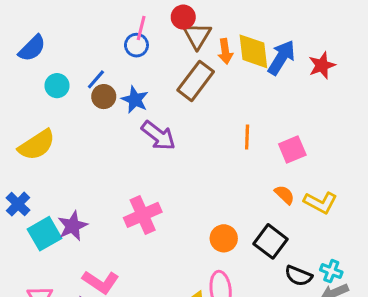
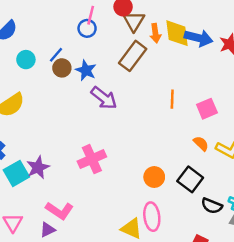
blue arrow: (281, 58) -> (199, 38), turned 72

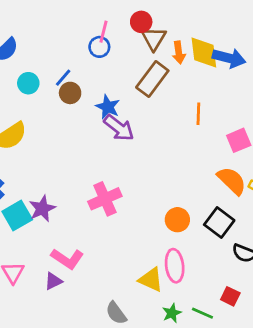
blue star: (86, 70) -> (108, 107), moved
orange line: (172, 99) -> (198, 114), moved
orange semicircle: (201, 143) -> (232, 181), size x1.6

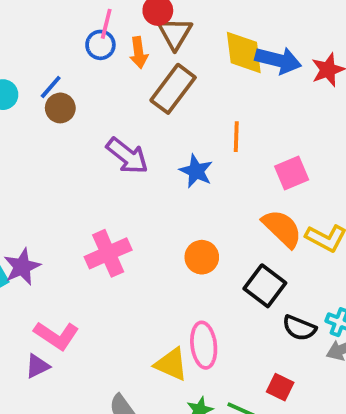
orange arrow: (179, 53) -> (139, 53), moved
blue star: (108, 107) -> (196, 171), moved
orange circle: (177, 220) -> (202, 257), moved

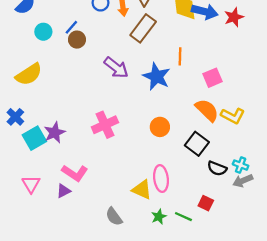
blue star: (196, 171) -> (157, 77), size x1.4

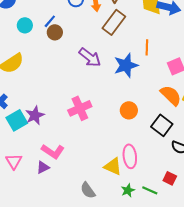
blue star: (157, 77) -> (126, 65), turned 30

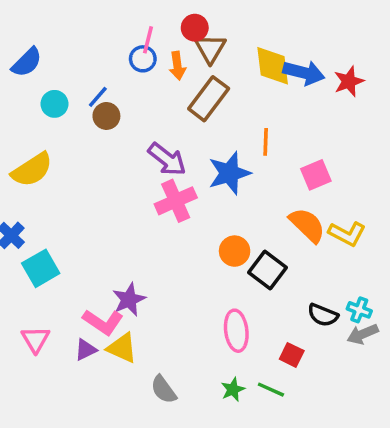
pink cross: (80, 108) -> (176, 201), moved
purple star: (35, 115) -> (129, 300), moved
black square: (162, 125) -> (267, 270), moved
yellow triangle: (113, 166) -> (122, 348), moved
red square: (170, 178) -> (292, 355), moved

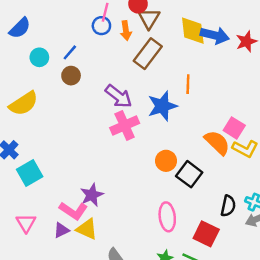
brown circle: (106, 116) -> (71, 76), moved
pink square: (316, 175) -> (234, 128), moved, turned -35
black semicircle: (323, 315) -> (228, 206), turned -100
red square: (292, 355) -> (206, 234), size x1.5

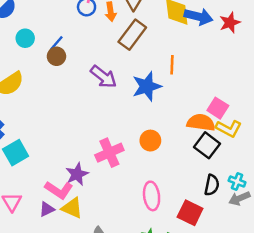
blue line: (70, 52) -> (56, 43), moved
pink cross: (125, 125) -> (109, 153), moved
orange semicircle: (217, 143) -> (201, 122), turned -36
black square: (189, 174) -> (207, 145), moved

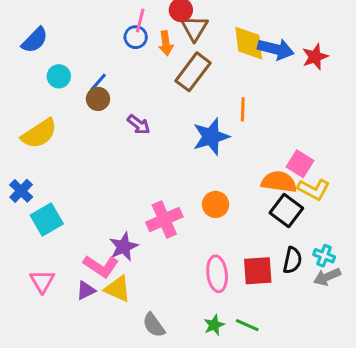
purple arrow: (103, 77) -> (139, 125), moved, size x0.7
red square: (190, 213) -> (258, 271), moved, turned -30

